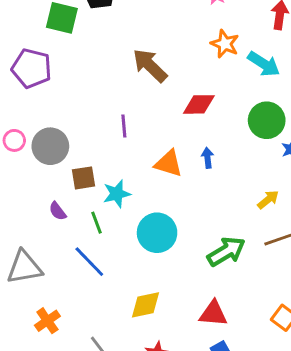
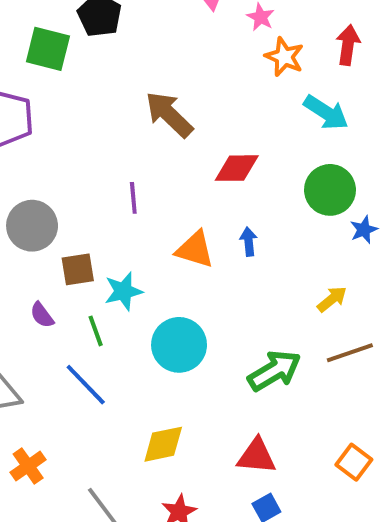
orange star: (225, 44) -> (284, 57), moved

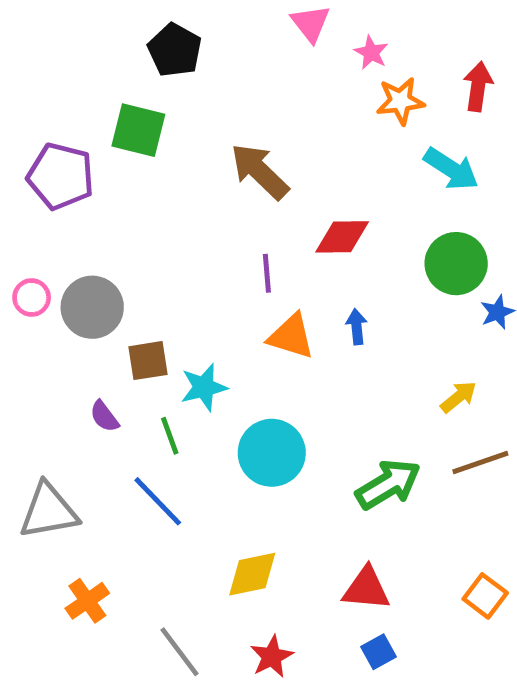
green square: (48, 49) -> (138, 130), moved
orange star: (284, 57) -> (400, 101), turned -30
purple line: (133, 198) -> (267, 273), moved

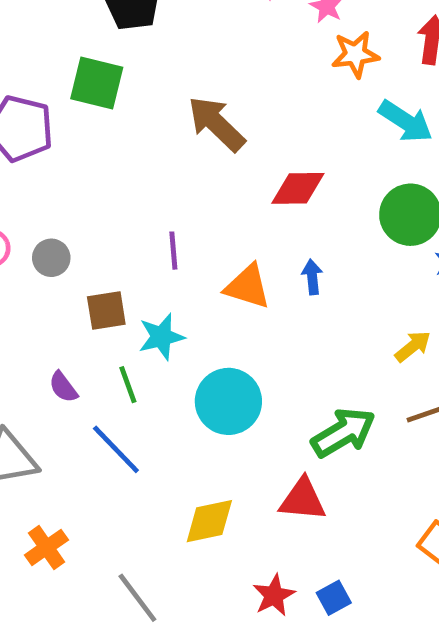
purple line: (267, 273) -> (173, 251), moved
gray circle: (92, 307) -> (51, 258), size x0.6
purple semicircle: (104, 416) -> (63, 387), moved
red triangle: (366, 589) -> (303, 500), moved
red star: (272, 657) -> (274, 595), moved

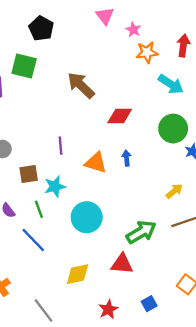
blue square: (334, 598) -> (149, 304), moved

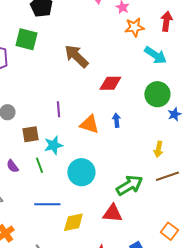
yellow arrow: (174, 191) -> (158, 149), turned 140
blue line: (33, 240) -> (47, 204), moved, turned -45

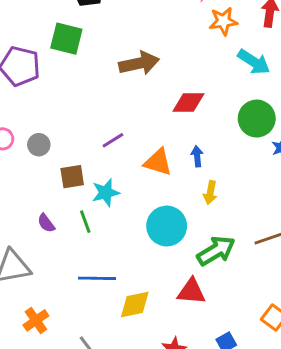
brown arrow: (76, 56) -> (139, 63), turned 124
purple line: (58, 109) -> (113, 140), turned 63
yellow arrow: (158, 149) -> (210, 193), moved
cyan circle: (81, 172) -> (167, 226), moved

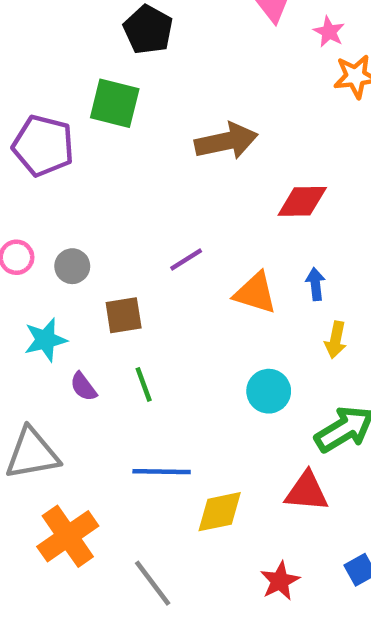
cyan star: (106, 193) -> (45, 340), moved
cyan circle: (167, 226) -> (269, 391), size x0.7
orange cross: (36, 320) -> (68, 536), size x1.5

